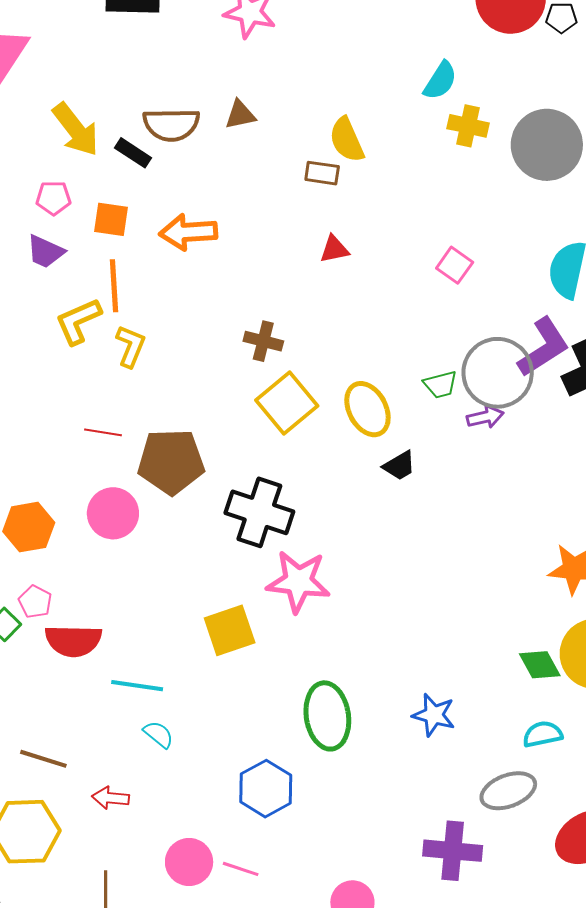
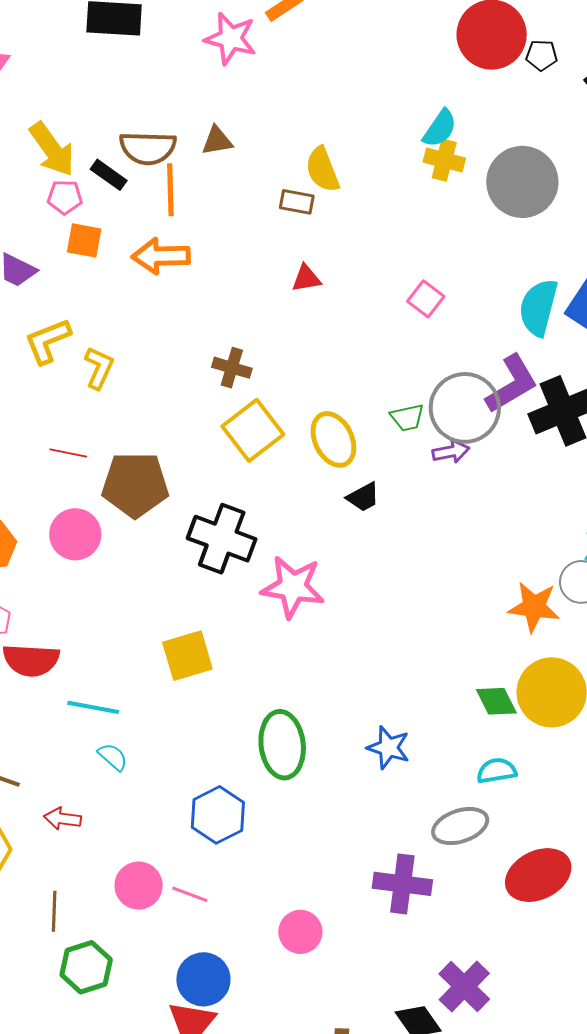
cyan semicircle: (440, 81) -> (440, 128), moved
pink pentagon: (53, 198) -> (65, 197), moved
orange line: (114, 286) -> (170, 190), moved
pink star: (298, 581) -> (293, 587), moved

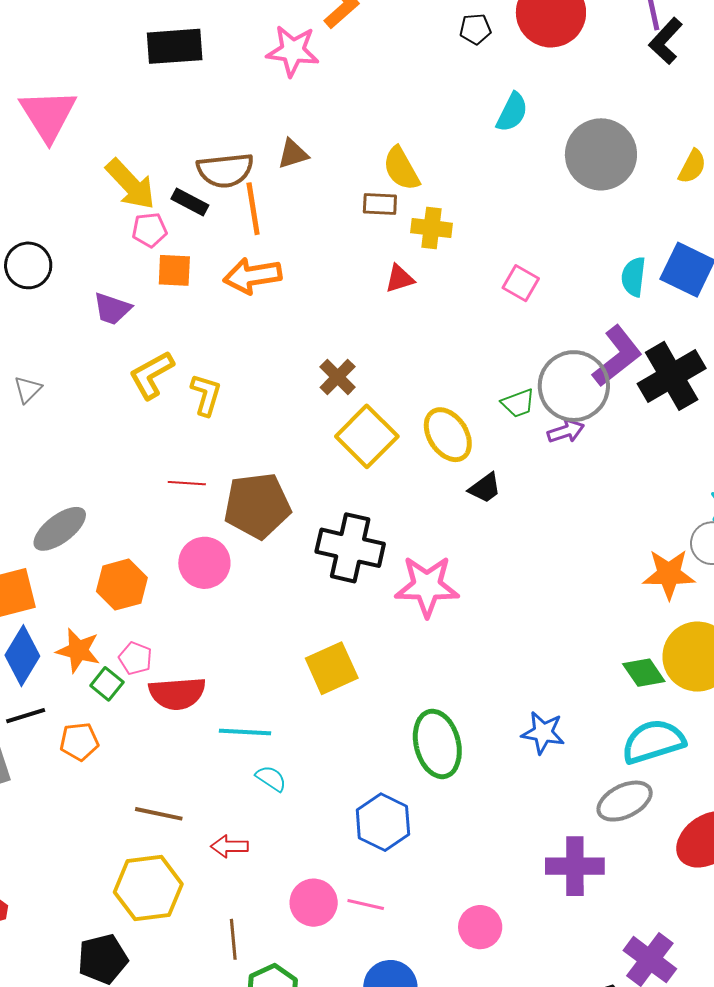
black pentagon: (542, 55) -> (475, 29), moved
yellow cross: (444, 160) -> (431, 228), moved
cyan semicircle: (538, 308) -> (634, 277), size x0.7
brown cross: (232, 368) -> (338, 377), turned 36
cyan semicircle: (497, 771) -> (653, 741), size x1.6

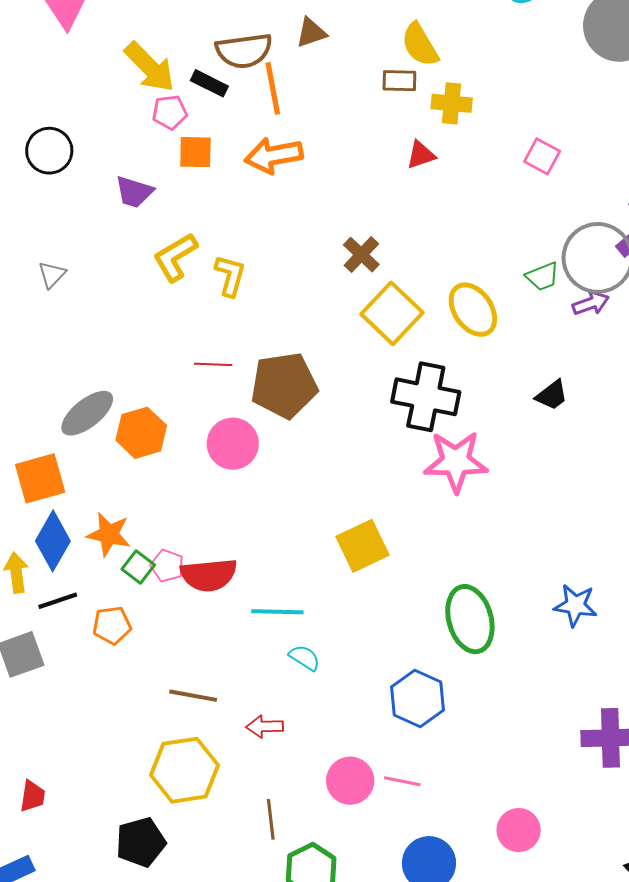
black trapezoid: (485, 488) -> (552, 395), moved
black cross: (350, 548) -> (426, 397), moved
orange hexagon: (122, 585) -> (141, 433), moved
pink pentagon: (135, 658) -> (167, 566), moved
pink circle: (480, 927) -> (519, 830), moved

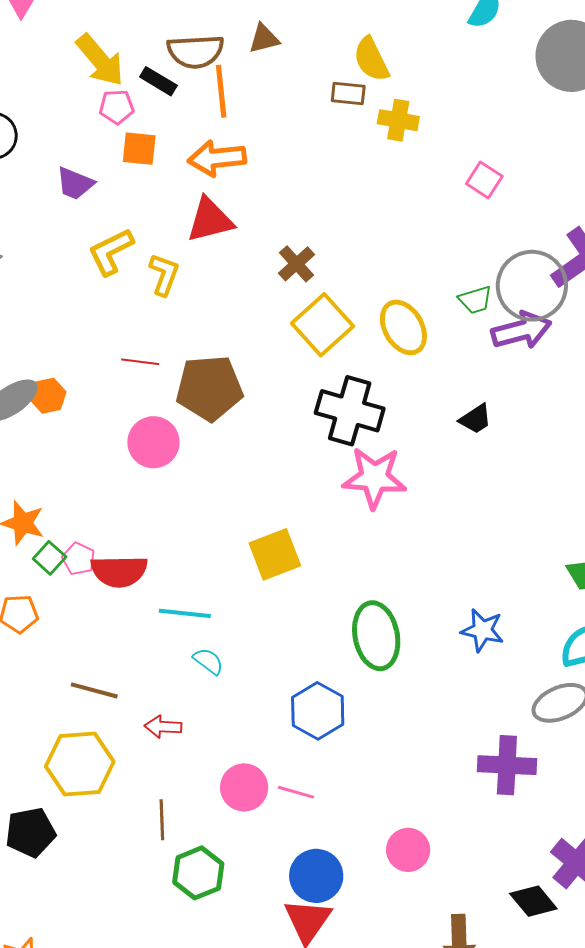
red triangle: (421, 155) -> (210, 220), moved, size x1.6
purple arrow: (591, 303) -> (521, 330), size x1.6
orange hexagon: (141, 433) -> (48, 396), moved, size x0.7

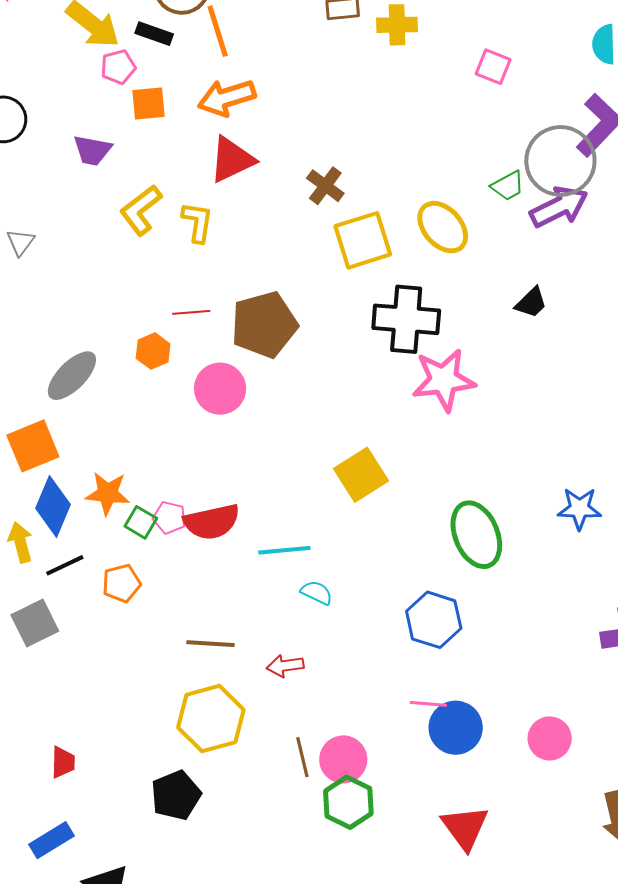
yellow square: (322, 325) -> (363, 240), turned 36
orange hexagon: (48, 396) -> (153, 351), moved
pink circle: (244, 787) -> (343, 759), moved
blue circle: (316, 876) -> (456, 728), moved

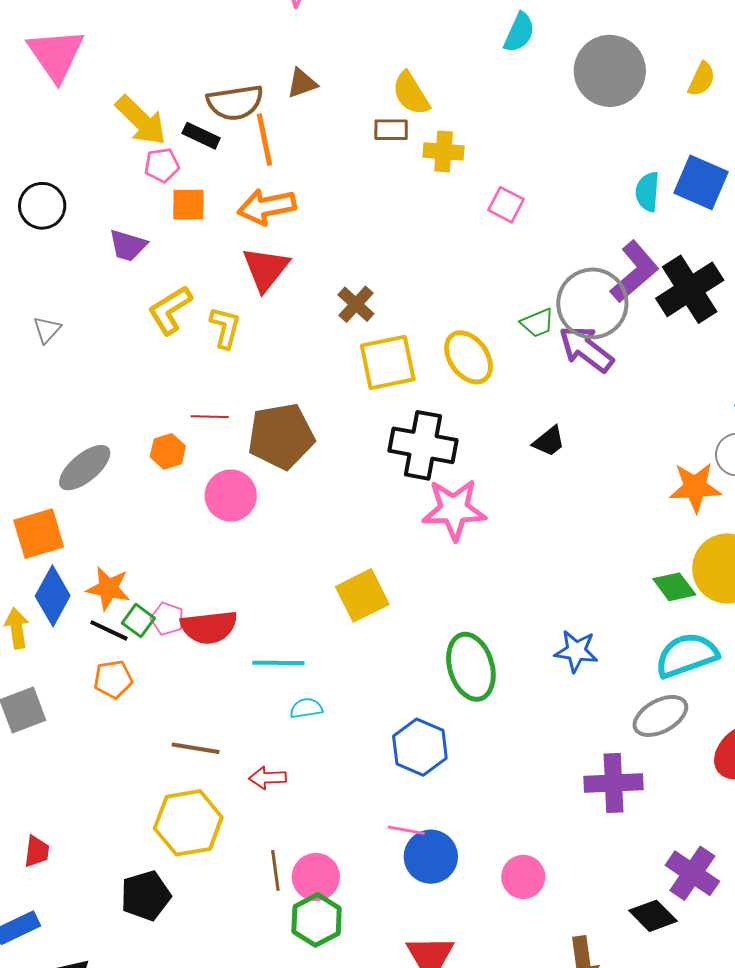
pink square: (493, 67) -> (506, 205), moved
red triangle: (232, 160) -> (266, 269), turned -32
purple arrow: (559, 207) -> (586, 349), turned -122
black line: (65, 565) -> (109, 630), moved, turned 45
cyan semicircle: (317, 593) -> (306, 708), turned -40

